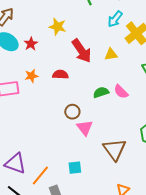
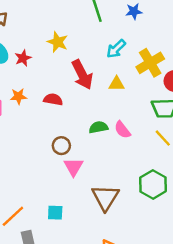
cyan arrow: (115, 19) -> (116, 49), moved

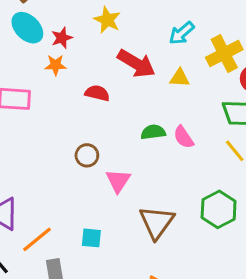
red arrow: (82, 75) -> (136, 63), turned -36
orange star: (18, 96) -> (56, 65), moved
brown circle: (61, 146) -> (87, 155), moved

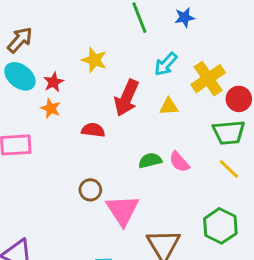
red arrow: (136, 63) -> (126, 98), turned 90
orange star: (56, 65) -> (51, 108), turned 30
pink triangle: (118, 181) -> (123, 210), size x1.4

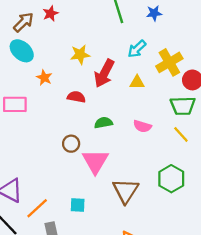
yellow star: (94, 60) -> (80, 55), moved, turned -30
red star: (54, 82) -> (51, 14), moved
green semicircle: (150, 160) -> (103, 123), moved
pink semicircle: (179, 162) -> (142, 126), turned -36

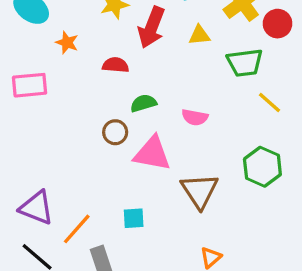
green trapezoid: (183, 106) -> (245, 63), moved
green semicircle: (103, 123) -> (143, 103), moved
pink semicircle: (142, 126) -> (195, 117), moved
pink triangle: (95, 161) -> (152, 154), turned -44

